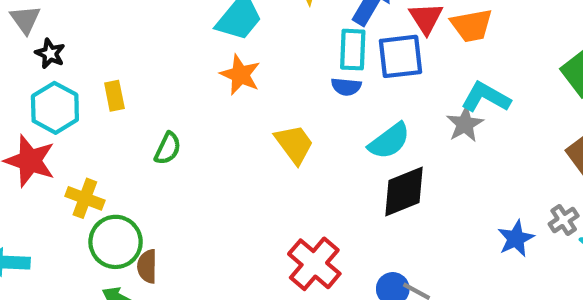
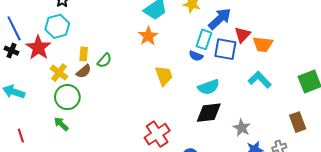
yellow rectangle: (114, 96) -> (84, 54), moved
gray star: (465, 124) -> (242, 128), moved, turned -30
brown semicircle: (147, 266) -> (84, 71), moved, turned -147

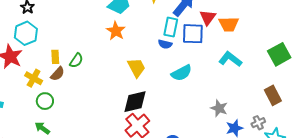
green circle: (67, 97) -> (45, 101), size x0.7
black diamond: (209, 113) -> (135, 102), moved

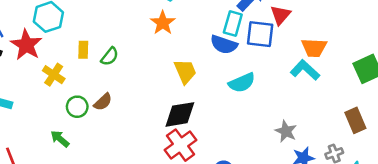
orange trapezoid: (229, 24) -> (314, 48), moved
blue semicircle: (165, 44) -> (224, 45), size x1.5
brown semicircle: (58, 74) -> (103, 102), moved
green circle: (45, 101) -> (77, 107), moved

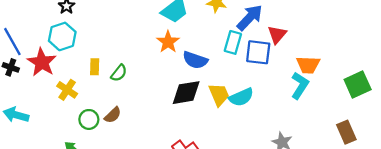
blue semicircle: (224, 45) -> (195, 60), moved
cyan L-shape: (305, 70) -> (300, 86), turned 80
yellow trapezoid: (185, 71) -> (219, 95), moved
black diamond: (180, 114) -> (186, 93), moved

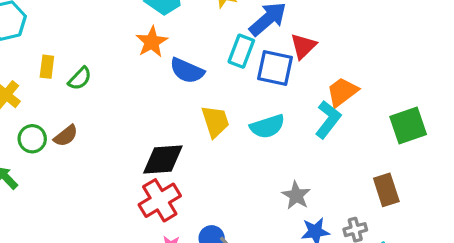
orange trapezoid: (308, 65) -> (342, 92), turned 135
black diamond: (186, 93) -> (163, 159), moved
cyan semicircle: (241, 97) -> (267, 126), moved

